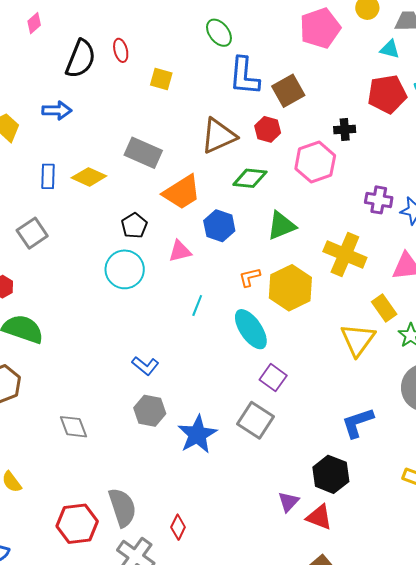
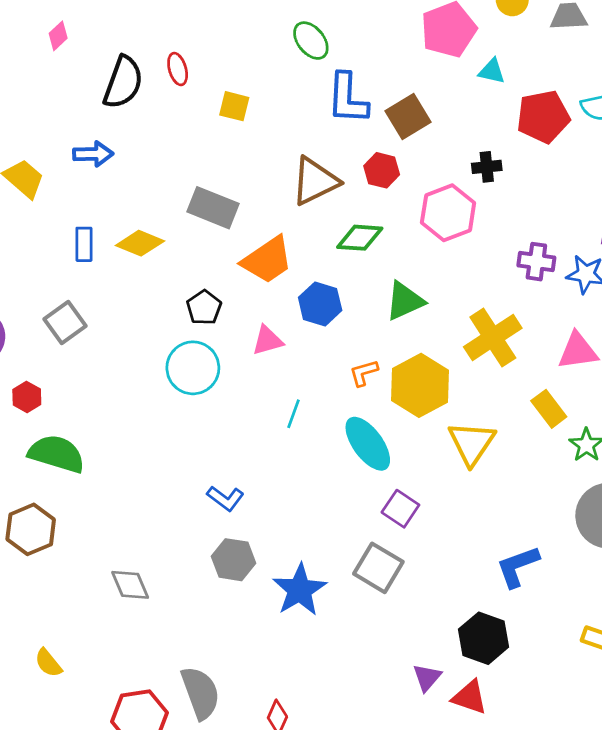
cyan triangle: (390, 49) -> (492, 71), moved
yellow cross: (345, 255) -> (493, 338), turned 36
yellow triangle: (358, 340) -> (472, 443), moved

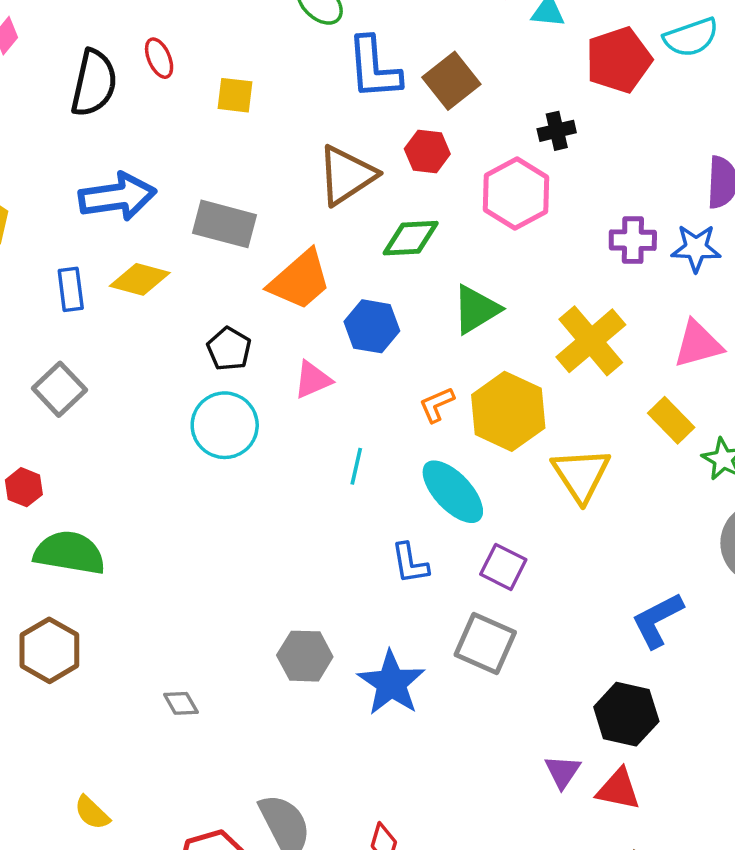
blue arrow: (93, 154) -> (117, 197), moved, size x1.5
blue L-shape: (225, 498) -> (410, 563), moved, turned 51
gray diamond: (130, 585) -> (181, 703), size x0.7

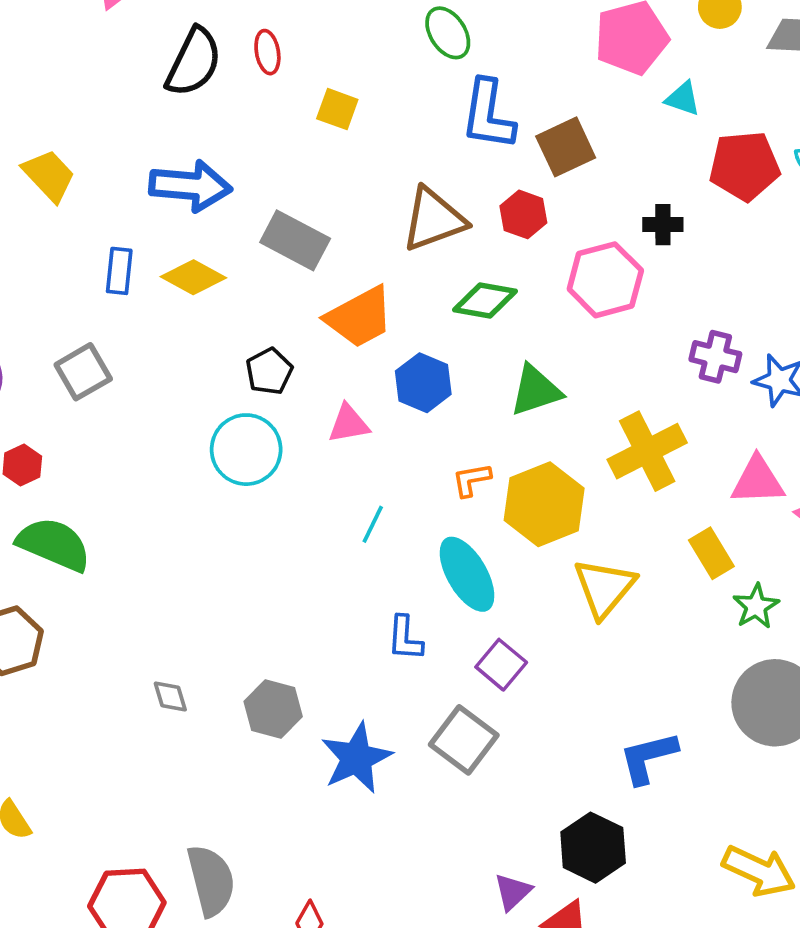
gray diamond: (181, 703) -> (170, 696), moved

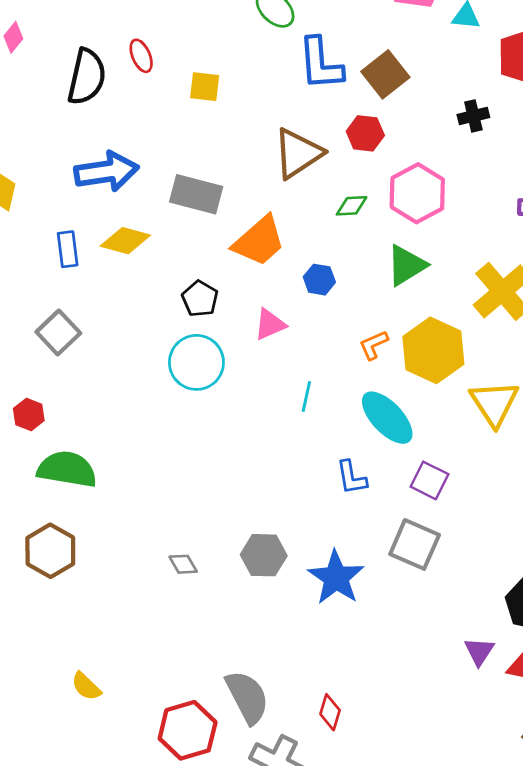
pink hexagon: (605, 280) -> (417, 193), moved
green diamond: (485, 300) -> (352, 206), size x0.7
blue hexagon: (423, 383) -> (319, 280), size x0.7

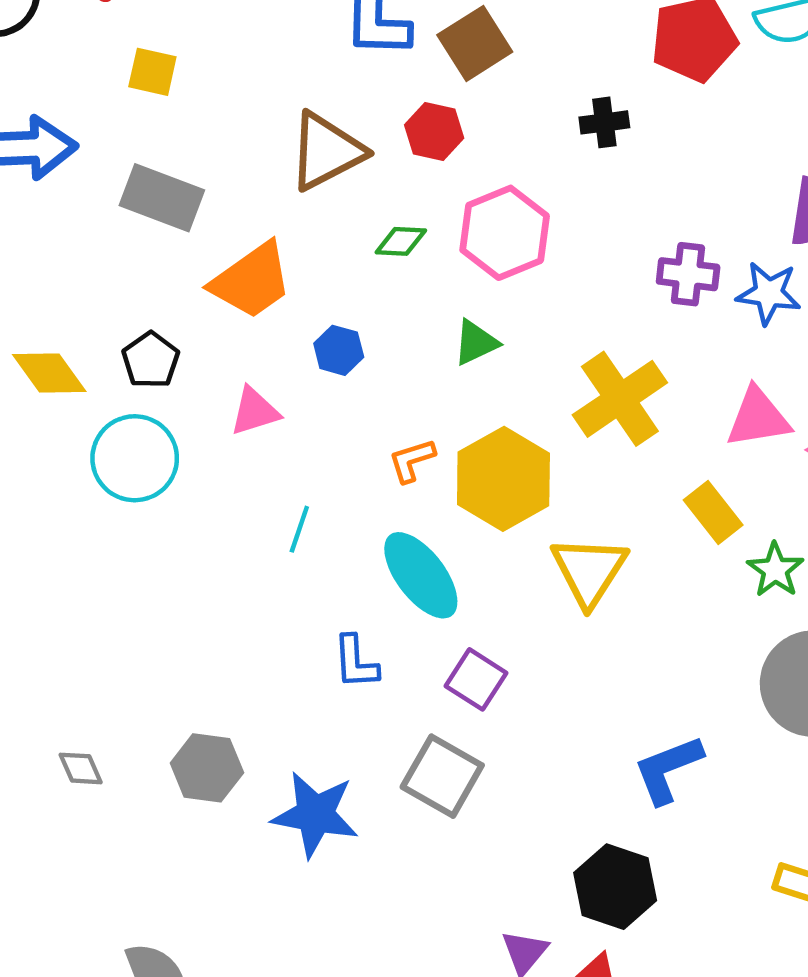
yellow square: (205, 87) -> (152, 72), moved
yellow diamond: (125, 241) -> (49, 373), moved, turned 33
green triangle: (406, 265) -> (476, 343), size x0.7
blue star: (336, 578) -> (315, 814), turned -30

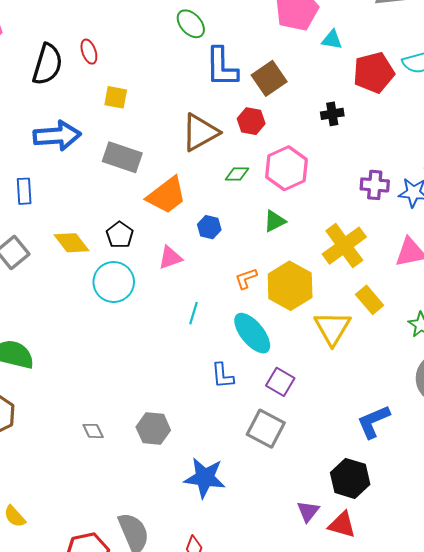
yellow rectangle: (713, 513) -> (370, 300), moved
blue star: (315, 814) -> (205, 478), moved

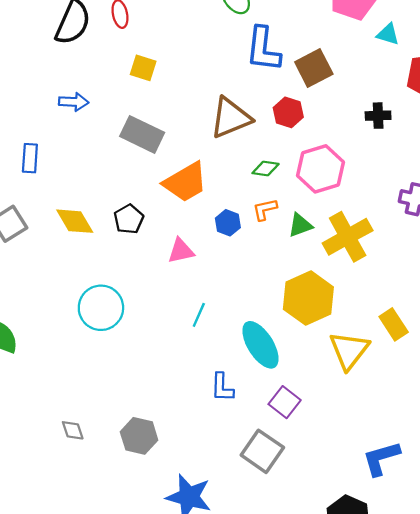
blue arrow: (57, 136) -> (74, 102), size x0.6
yellow cross: (344, 246) -> (348, 237), moved
orange L-shape: (246, 278) -> (265, 209), moved
cyan circle: (114, 282) -> (101, 308), moved

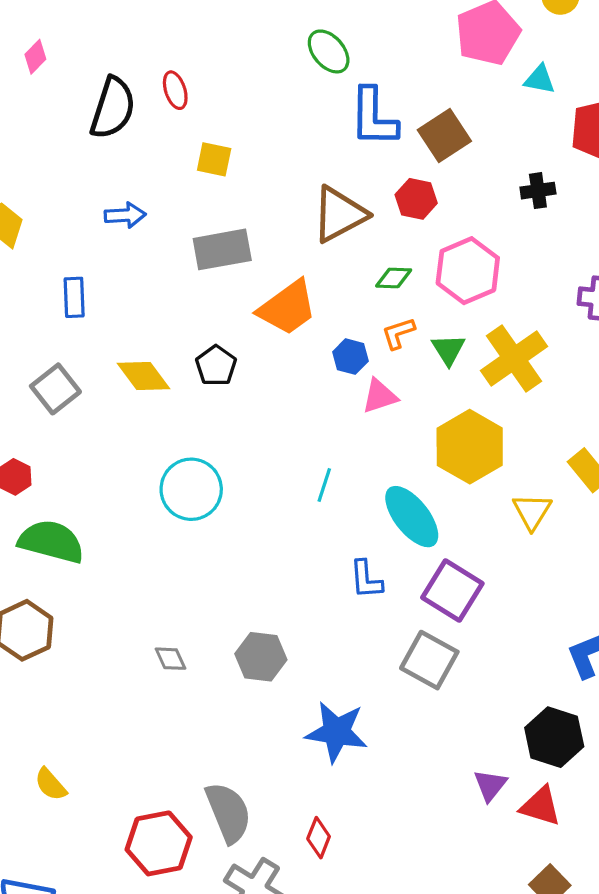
gray rectangle: (142, 134) -> (222, 249), turned -30
green triangle: (300, 225) -> (448, 349), turned -36
pink triangle: (181, 251) -> (380, 396), moved
yellow triangle: (349, 350) -> (532, 511), size x0.7
purple square: (285, 402) -> (452, 590), size x1.4

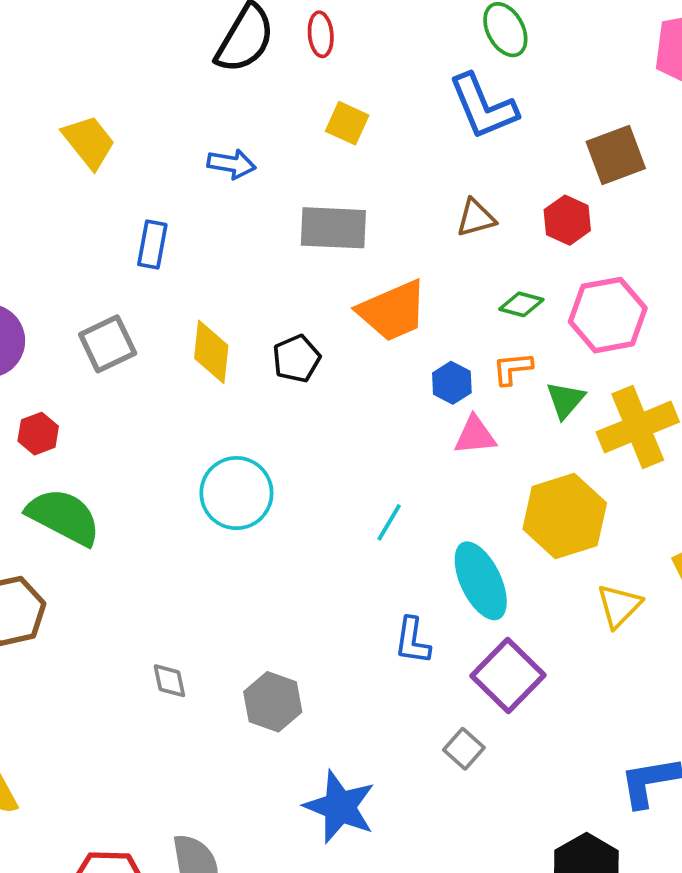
blue L-shape: (374, 117) -> (483, 107), moved, turned -36
brown triangle: (339, 214) -> (476, 218), size x0.6
yellow diamond: (144, 376) -> (211, 352), turned 30
gray square: (429, 660) -> (464, 749), size x0.6

